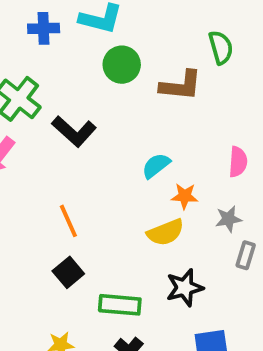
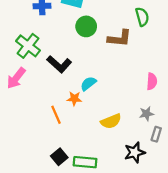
cyan semicircle: (156, 166) -> (88, 84), moved
orange star: (185, 196) -> (74, 99), moved
black square: (68, 272) -> (59, 157), moved
black star: (185, 288) -> (135, 152), moved

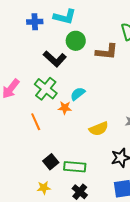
green cross: (28, 46) -> (46, 89), moved
black L-shape: (59, 64) -> (55, 59), moved
orange line: (56, 115) -> (36, 122), moved

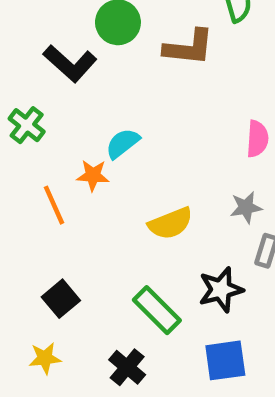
green cross: (46, 89) -> (27, 125), moved, size x0.7
orange line: (36, 122) -> (54, 205), moved
green rectangle: (75, 167) -> (157, 310), moved, turned 40

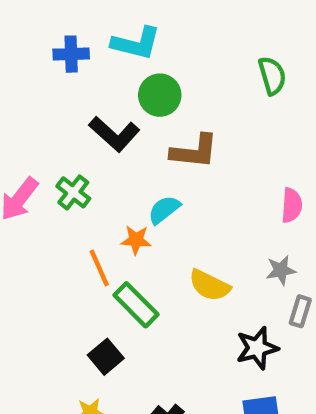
brown L-shape: (189, 47) -> (194, 151), moved
yellow semicircle: (171, 223) -> (209, 285), turned 48
green rectangle: (157, 310) -> (136, 305), moved

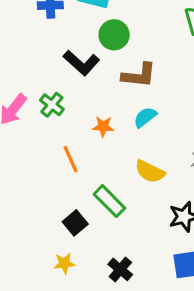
cyan semicircle: (164, 210) -> (145, 117), moved
orange star: (136, 240) -> (103, 127), moved
green rectangle: (136, 305) -> (109, 201), moved

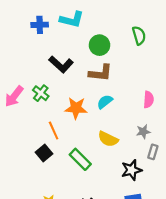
green circle: (114, 35) -> (99, 45), moved
orange star: (103, 127) -> (76, 108), size x1.5
black square: (75, 223) -> (44, 153), moved

